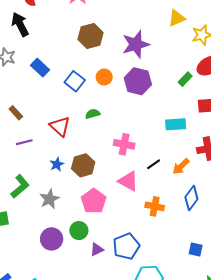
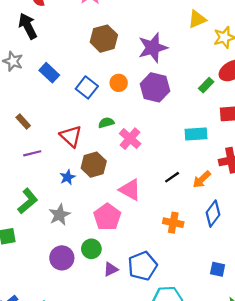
pink cross: (124, 144) -> (130, 139), moved, turned 30
brown hexagon: (83, 165) -> (94, 165), moved
pink triangle: (128, 181) -> (130, 190), moved

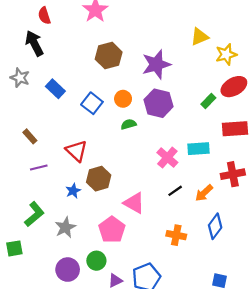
green semicircle: (106, 123) -> (129, 124), moved
pink cross: (130, 139) -> (167, 158), moved

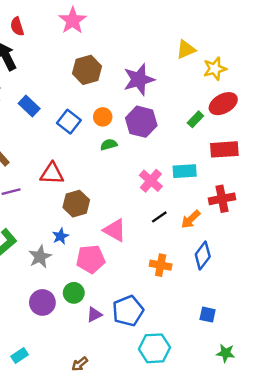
red triangle: (76, 151) -> (52, 174), turned -40
blue star: (73, 191) -> (60, 236), moved
pink pentagon: (112, 230) -> (91, 259), turned 30

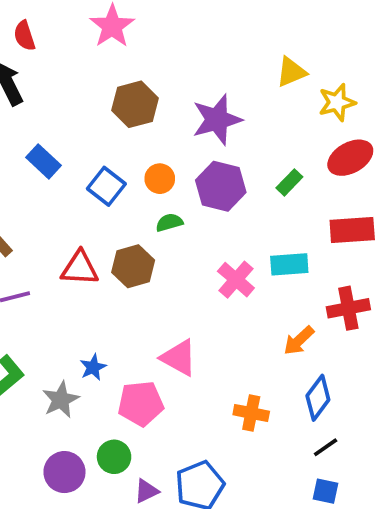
green rectangle: (195, 119) -> (289, 182), moved
brown hexagon: (76, 204) -> (133, 266), moved
black line: (159, 217) -> (326, 447), moved

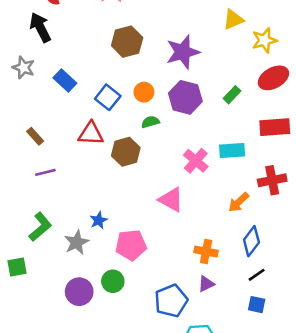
red triangle: (80, 268) -> (91, 134), moved
pink triangle: (179, 358) -> (171, 200), moved
purple triangle: (146, 491) -> (206, 284), moved

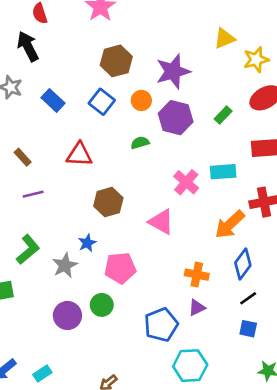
orange circle: (144, 92) -> (141, 100), moved
blue square: (108, 97) -> (102, 102), moved
brown hexagon: (126, 152) -> (108, 202), moved
orange arrow: (238, 202) -> (230, 224), size x1.4

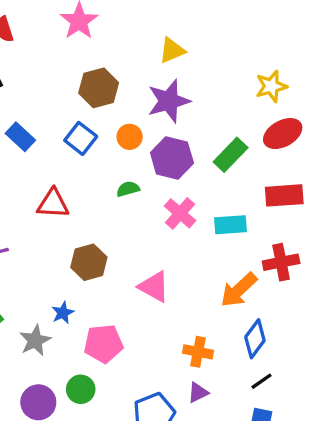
yellow triangle: (224, 38) -> (172, 50), moved
green rectangle: (223, 115) -> (231, 155), size x1.5
pink cross: (186, 182) -> (180, 213), moved

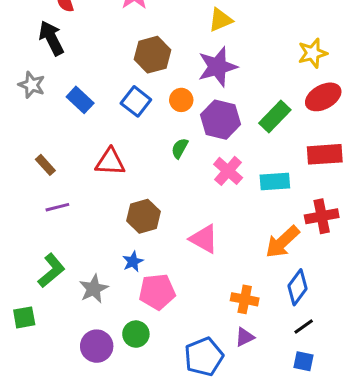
green semicircle: (128, 189) -> (180, 148), turned -45
blue star: (63, 313) -> (133, 262), moved

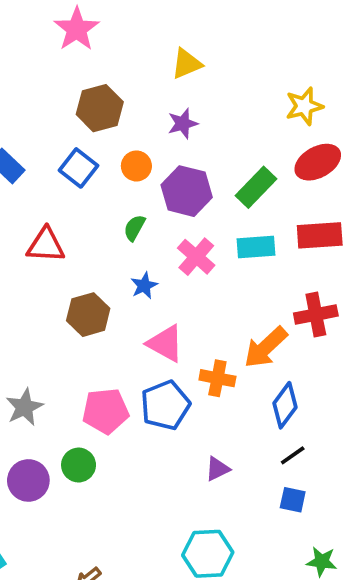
purple star: (217, 67) -> (183, 124), size x0.6
cyan rectangle: (275, 181) -> (256, 247), moved
blue star: (133, 262) -> (144, 286), moved
orange cross: (245, 299) -> (217, 378), moved
blue pentagon: (204, 357) -> (165, 405), moved

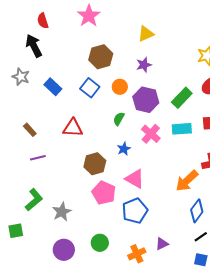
orange cross: (217, 378) -> (137, 254), moved, turned -36
pink pentagon: (106, 411) -> (104, 193), moved, turned 30
green circle: (79, 465) -> (100, 243), moved

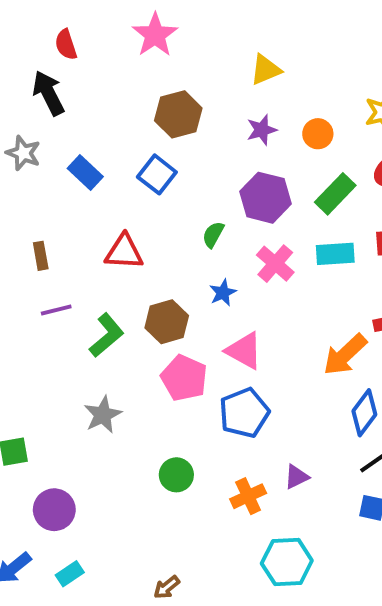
orange circle: (120, 87) -> (318, 134), moved
brown rectangle: (30, 130) -> (41, 256), turned 32
green L-shape: (34, 200) -> (107, 335), moved
purple circle: (64, 250) -> (54, 510), moved

